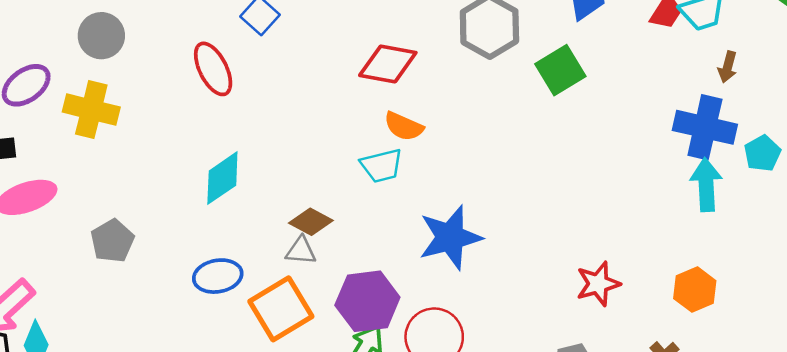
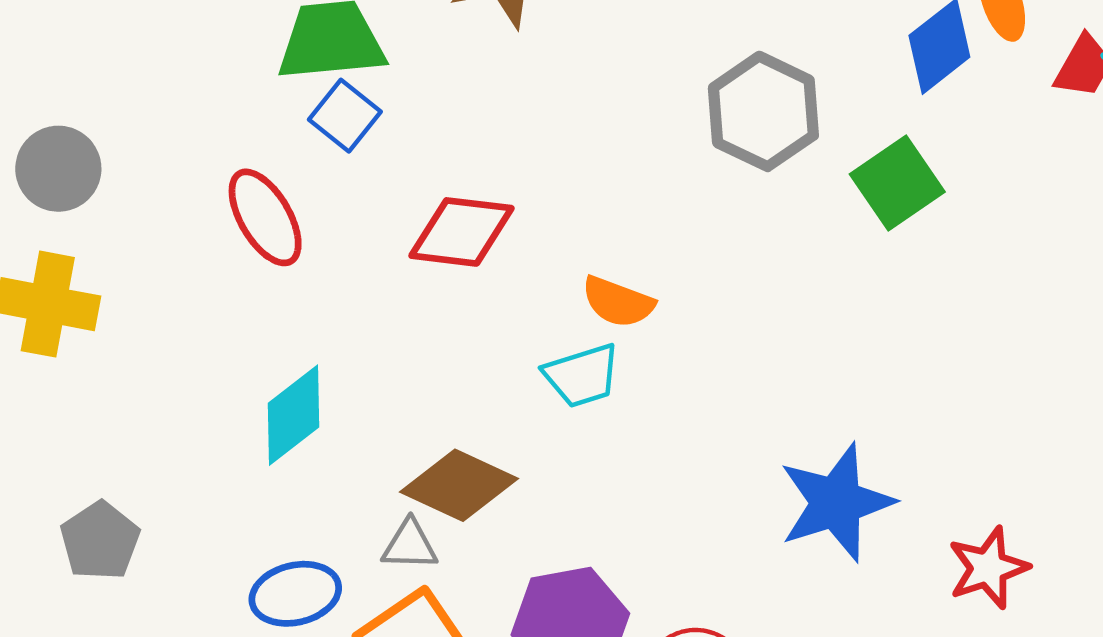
red diamond: (388, 64) -> (461, 232), moved
brown diamond: (311, 222) -> (459, 485), size x1.4
blue star: (450, 237) -> (836, 503), moved
gray triangle: (301, 251) -> (410, 545), moved

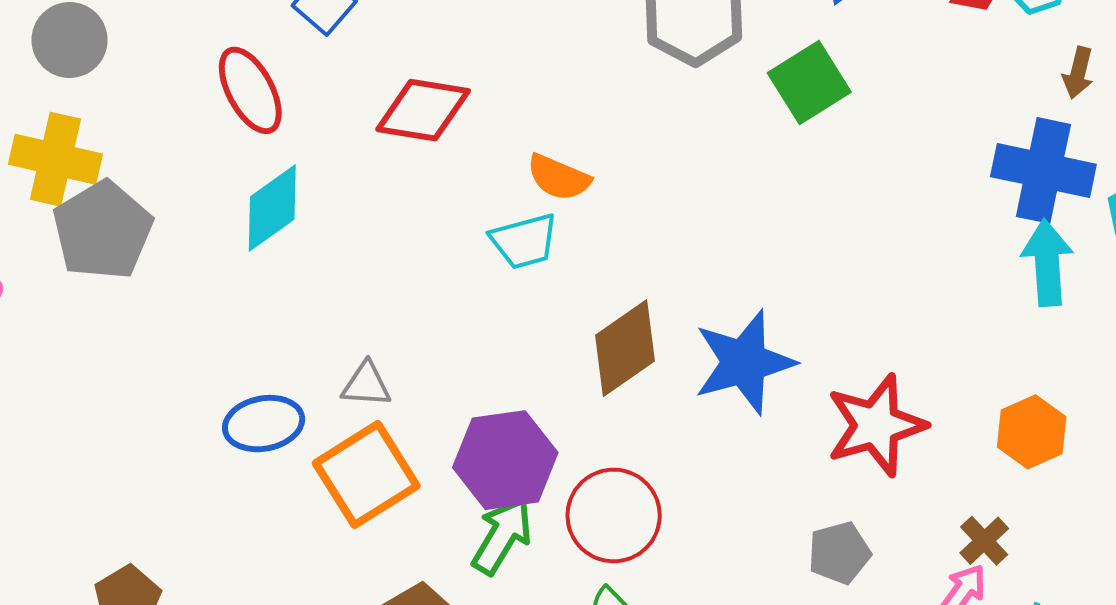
cyan diamond: (294, 415) -> (272, 208), moved
brown diamond: (459, 485) -> (625, 348), moved, turned -62
gray pentagon: (100, 541) -> (103, 230), moved, size x1.4
red star: (988, 568) -> (876, 425), size x1.4

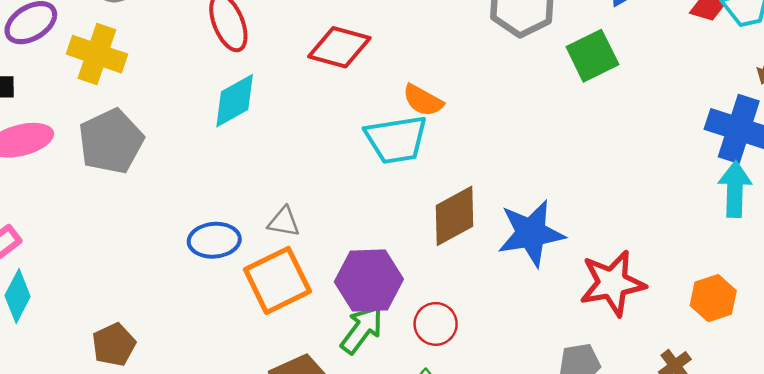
gray pentagon: (103, 230) -> (111, 141), moved
cyan trapezoid: (524, 241) -> (396, 139), size x1.4
red circle: (614, 515) -> (436, 324), size x0.7

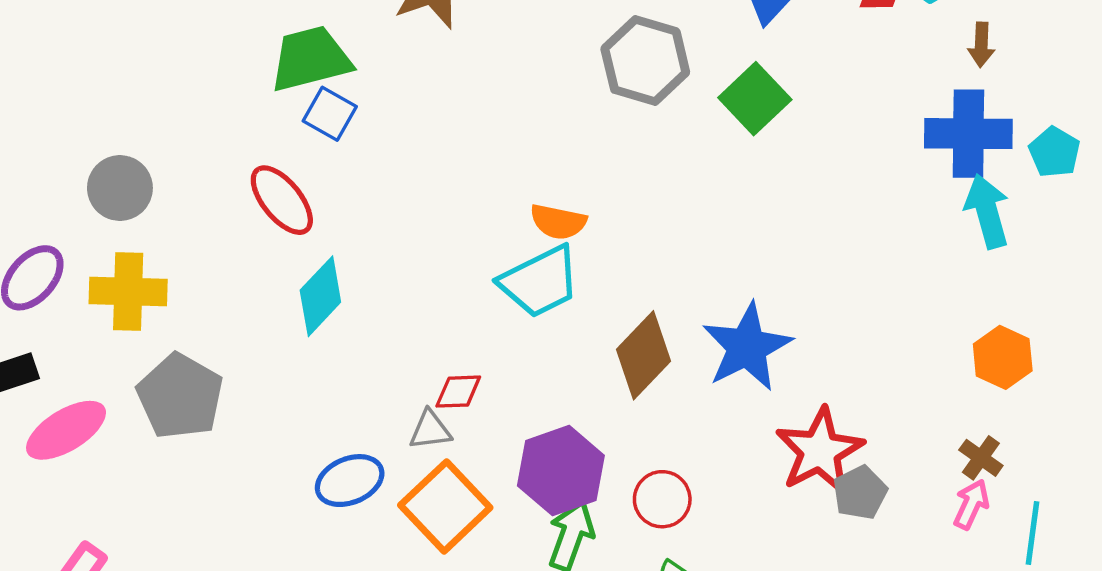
red diamond: (339, 47) -> (458, 392), moved, size x0.6
red star: (612, 283) -> (820, 451), moved

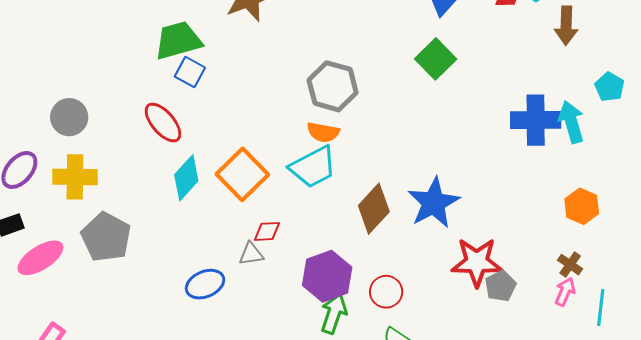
brown arrow: (981, 45) -> (566, 26), size x1.5
gray hexagon: (645, 61) -> (333, 86), moved
blue cross: (968, 134) -> (536, 120), moved
red star: (820, 451) -> (477, 262), turned 30
orange square: (445, 506) -> (242, 174), moved

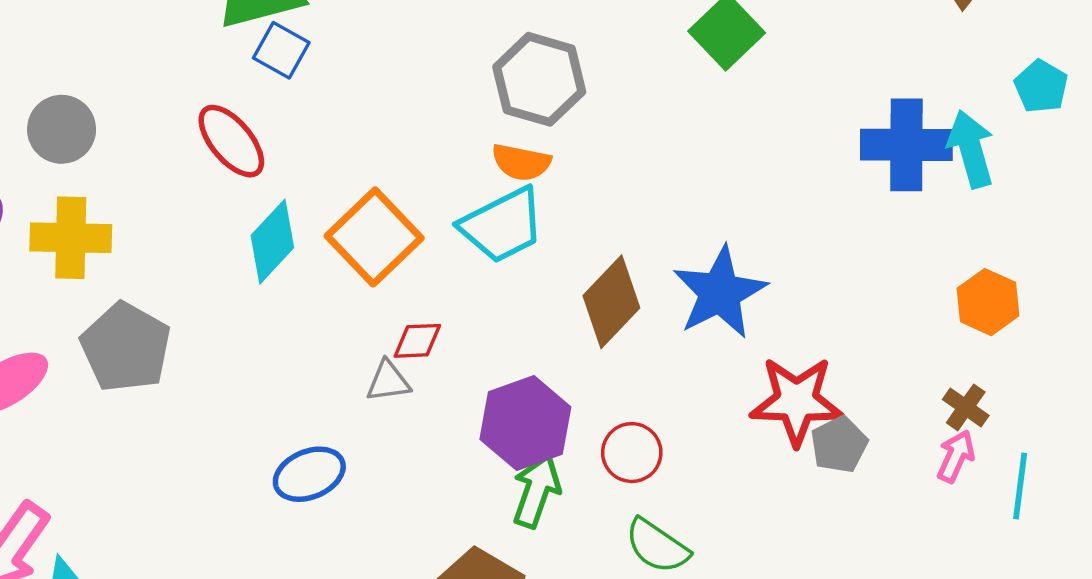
blue ellipse: (205, 284) -> (309, 474), moved

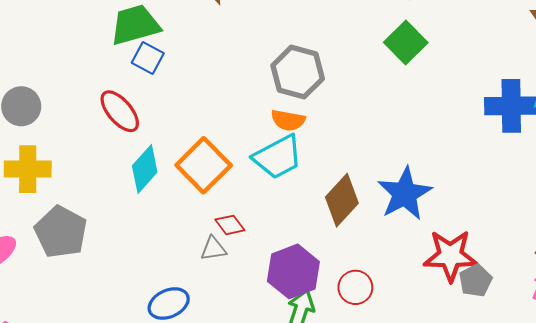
red diamond: (417, 341) -> (230, 225), turned 56

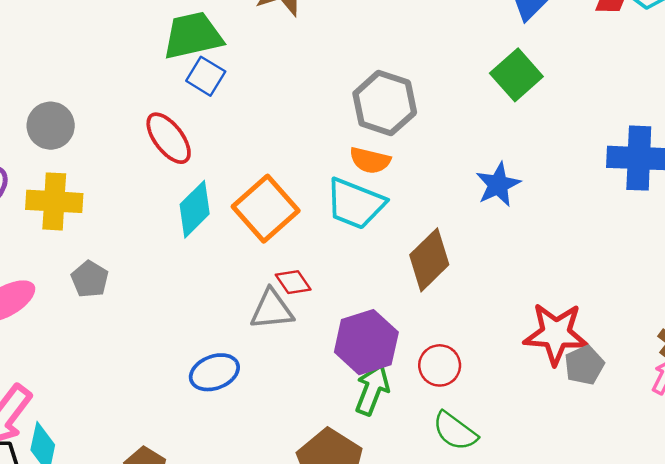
cyan trapezoid: (278, 157) -> (355, 204), turned 46
blue star: (405, 194) -> (498, 185), moved, size x0.7
gray pentagon: (61, 232) -> (90, 279), size x0.6
gray triangle: (213, 249) -> (272, 310), size x1.4

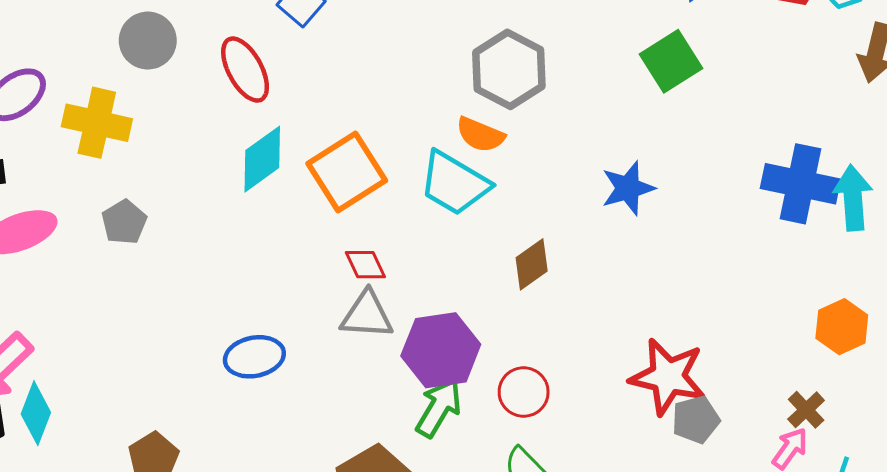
gray circle: (51, 126) -> (148, 41), moved
brown diamond: (429, 260) -> (532, 264), size x0.7
gray triangle: (272, 310) -> (367, 315), moved

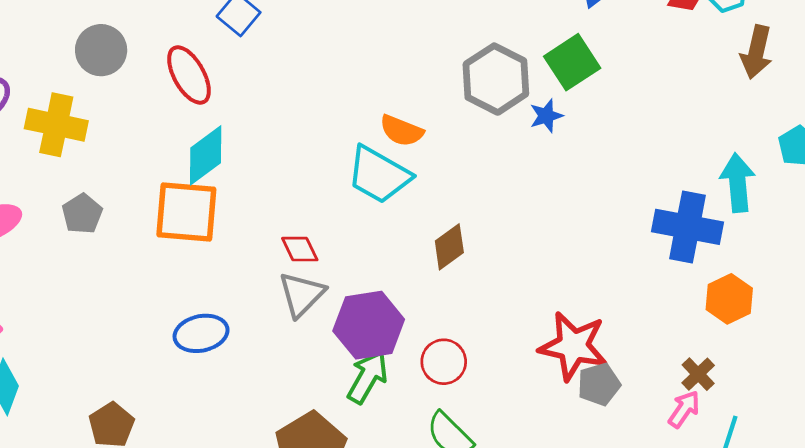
gray hexagon: (509, 69) -> (496, 79), moved
orange square: (347, 172) -> (186, 212), moved, turned 38
blue cross: (800, 184) -> (687, 227), moved
blue star: (628, 188) -> (546, 116), moved, size x0.7
gray triangle: (367, 315) -> (302, 294), turned -48

